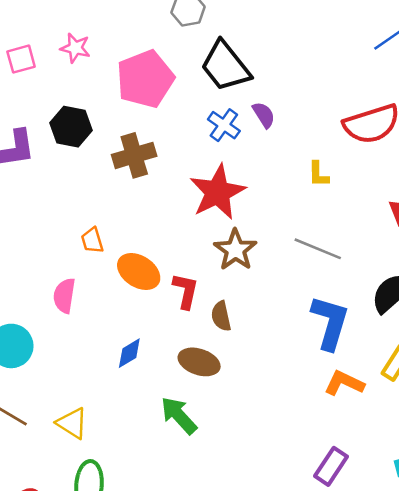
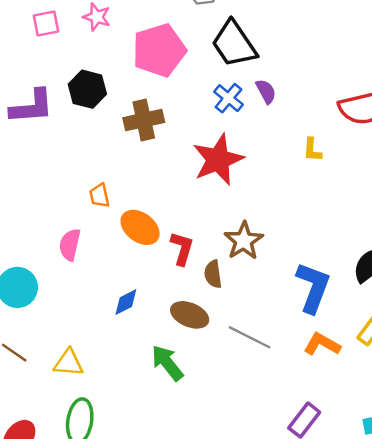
gray line: (318, 249) -> (250, 337), moved
brown star: (235, 250) -> (244, 241), moved
yellow triangle: (72, 423) -> (68, 363), turned -32

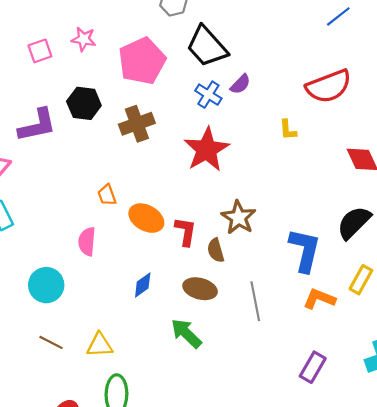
purple semicircle: (266, 91) -> (240, 84), turned 80
gray line: (250, 337) -> (255, 301), turned 60

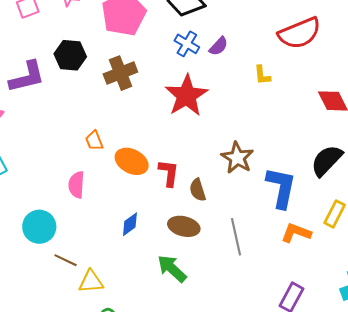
purple semicircle: (240, 84) -> (219, 46), moved
brown star: (239, 217) -> (237, 158), moved
brown line: (51, 342) -> (66, 260), moved

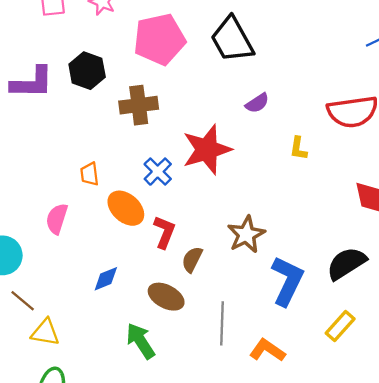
blue cross: (187, 44) -> (158, 172), moved
brown semicircle: (198, 190) -> (192, 259), turned 30
orange L-shape: (296, 233) -> (267, 350), moved

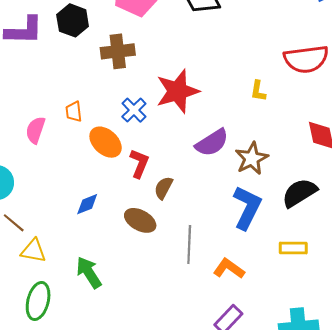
purple semicircle: (257, 103) -> (212, 143), moved, size x1.6
pink semicircle: (57, 219) -> (35, 130), moved
brown star: (246, 234) -> (252, 158), moved
yellow rectangle: (340, 326) -> (293, 248), turned 48
green arrow: (141, 341) -> (89, 273), moved

